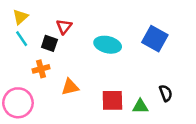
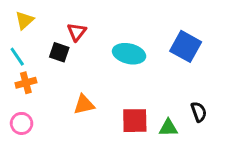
cyan line: (22, 39) -> (17, 57), moved
orange cross: (41, 69) -> (26, 83), moved
pink circle: (18, 103) -> (22, 123), size x0.6

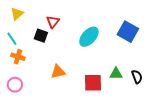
cyan ellipse: (129, 54) -> (89, 37), turned -60
orange cross: (26, 83) -> (18, 57), turned 32
green triangle: (168, 128) -> (116, 74), moved

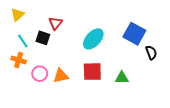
cyan line: (12, 39) -> (23, 41), moved
black semicircle: (137, 77) -> (151, 53), moved
red square: (93, 83) -> (92, 72), moved
pink circle: (15, 85) -> (40, 74), moved

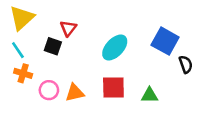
yellow triangle: (18, 15) -> (22, 18), size x1.5
cyan line: (23, 41) -> (18, 50), moved

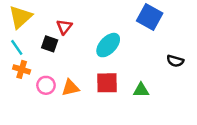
blue square: (165, 41) -> (150, 17), moved
black semicircle: (186, 64) -> (175, 61), turned 126

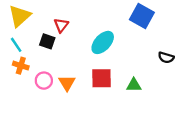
orange triangle: (70, 88) -> (67, 83), turned -48

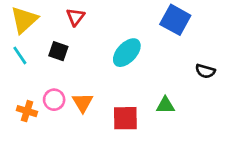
red triangle: (61, 25) -> (75, 17), moved
orange cross: (21, 66) -> (27, 111), moved
red square: (101, 78) -> (125, 118), moved

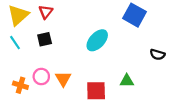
red triangle: (75, 17) -> (46, 12), moved
black square: (58, 51) -> (45, 39), turned -32

